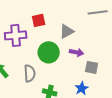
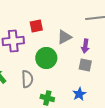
purple arrow: (77, 52) -> (85, 46), moved, turned 88
gray square: (92, 67) -> (85, 65), moved

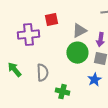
green circle: (46, 58) -> (77, 53), moved
blue star: (79, 94) -> (94, 80), moved

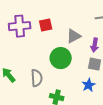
purple cross: (28, 35) -> (20, 26), moved
green circle: (77, 53) -> (61, 58), moved

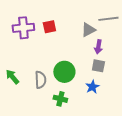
gray triangle: (74, 36) -> (88, 30), moved
green circle: (61, 58) -> (64, 72), moved

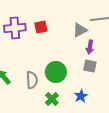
blue star: (92, 87) -> (81, 96), moved
green cross: (60, 99) -> (52, 99), turned 32

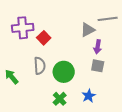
red square: (41, 27) -> (44, 38), moved, turned -32
gray semicircle: (32, 80) -> (40, 66), moved

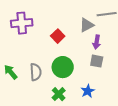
red square: (44, 38) -> (58, 36), moved
gray semicircle: (40, 66) -> (36, 72), moved

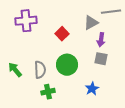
green cross: (59, 94) -> (48, 92), moved, turned 32

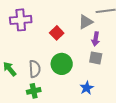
green cross: (48, 92) -> (34, 91), moved

